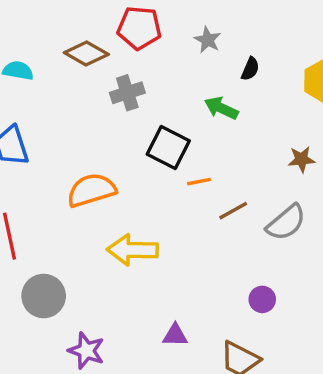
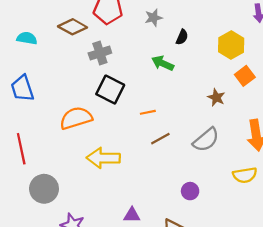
gray star: (208, 40) -> (154, 18), turned 30
black square: (168, 147) -> (110, 90), moved
brown star: (301, 159) -> (216, 98), turned 30
brown line: (233, 211) -> (160, 139), moved

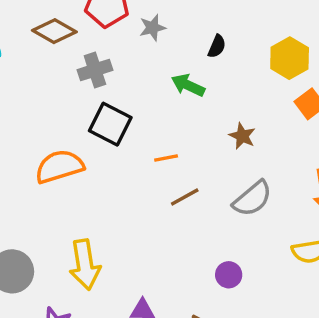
gray star: (154, 18) -> (153, 28), moved
brown star: (216, 98) -> (242, 136), moved
yellow arrow: (103, 158) -> (85, 265), moved, turned -100

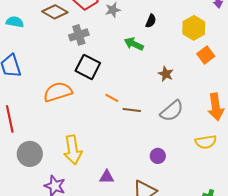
orange line: (166, 158) -> (112, 98), moved, turned 40
brown line: (185, 197) -> (132, 110), turned 36

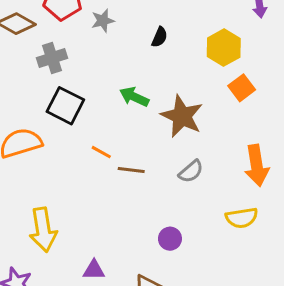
green arrow: (134, 44) -> (134, 97), moved
brown star: (166, 74) -> (182, 116), size x1.8
gray semicircle: (172, 111) -> (191, 171), size x0.7

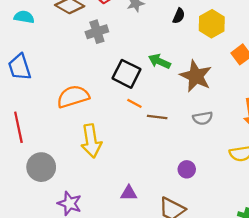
yellow hexagon: (224, 48) -> (212, 24), moved
black square: (65, 106) -> (126, 74), moved
gray semicircle: (191, 171) -> (203, 118), turned 30
yellow arrow: (43, 230) -> (91, 141), moved

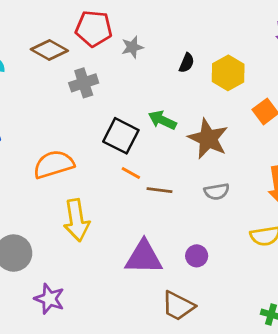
purple triangle: (129, 193) -> (144, 257), moved, size x1.8

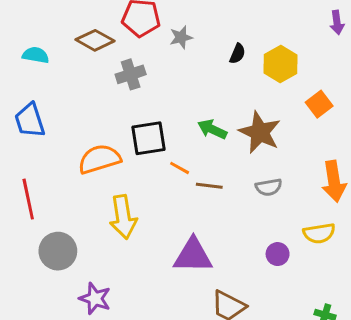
green arrow: (162, 120) -> (212, 129), moved
black square: (121, 136) -> (148, 138), moved, turned -36
purple circle: (197, 256) -> (278, 254), moved

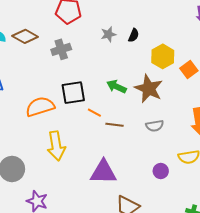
gray star: (181, 37) -> (108, 34), moved
brown diamond: (95, 40) -> (25, 36), moved
yellow hexagon: (281, 64) -> (163, 56), moved

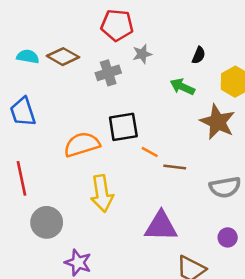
gray star: (108, 34) -> (142, 54), moved
green arrow: (116, 87) -> (182, 87), moved
gray semicircle: (155, 126) -> (225, 187), moved, size x1.4
purple circle: (161, 171) -> (228, 237), moved

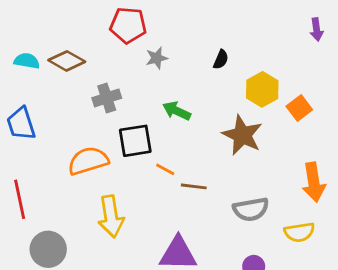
gray cross: (108, 73) -> (107, 98), moved
green arrow: (182, 87) -> (177, 111), moved

